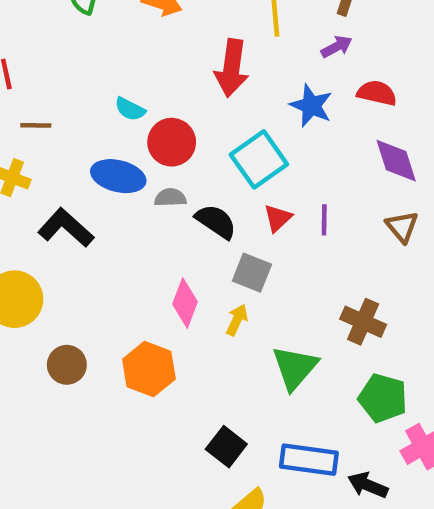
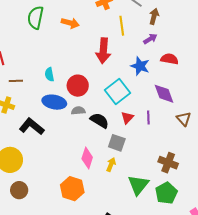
cyan semicircle: (130, 109) -> (49, 74), moved, turned 56
purple diamond: (396, 161) -> (164, 94), moved
brown circle: (67, 365) -> (19, 190), moved
green pentagon: (383, 398) -> (166, 193), moved, turned 30

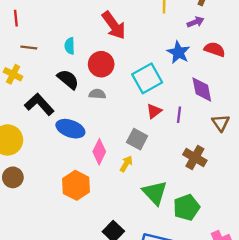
red arrow: (103, 51) -> (114, 25), moved, turned -50
blue ellipse: (54, 102) -> (70, 129), moved
black semicircle: (99, 121) -> (68, 79), moved
brown cross: (168, 163) -> (195, 158), moved
green triangle: (138, 185) -> (155, 193), turned -30

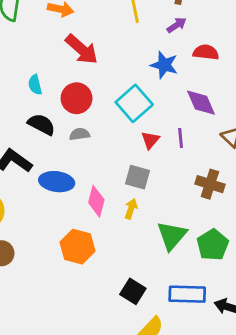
green triangle: (155, 193) -> (172, 236), turned 36

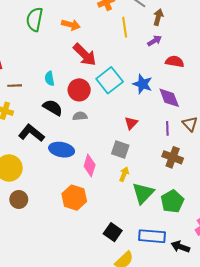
blue star: (164, 65) -> (142, 84), moved
cyan square: (134, 103) -> (110, 80), moved
purple line: (181, 138) -> (167, 128), moved
yellow arrow: (131, 209) -> (124, 174), moved

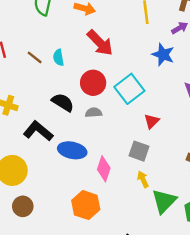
cyan semicircle: (50, 79) -> (58, 58), moved
cyan square: (110, 80) -> (129, 89), moved
blue star: (142, 84) -> (163, 55), moved
brown line: (15, 86) -> (35, 57), moved, turned 40
yellow arrow: (124, 174) -> (143, 179), turned -48

